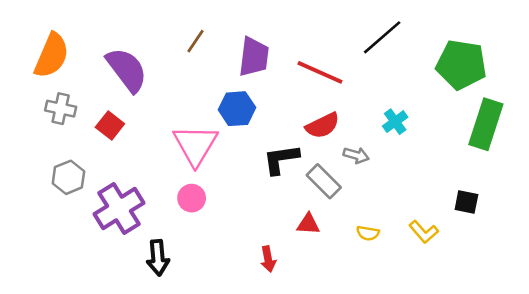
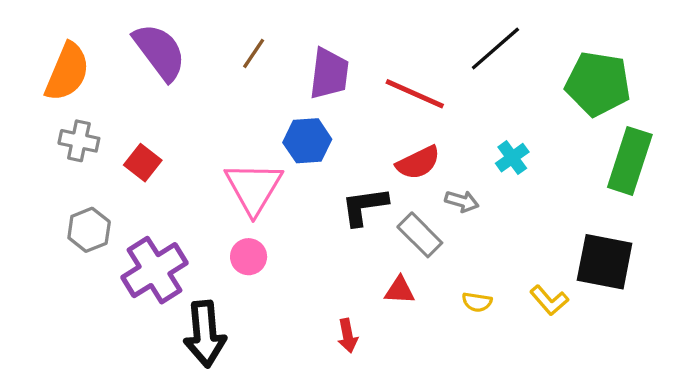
purple semicircle: (127, 70) -> (160, 52), moved
black square: (466, 202) -> (605, 262), size x1.8
black arrow: (158, 258) -> (205, 334), size x1.4

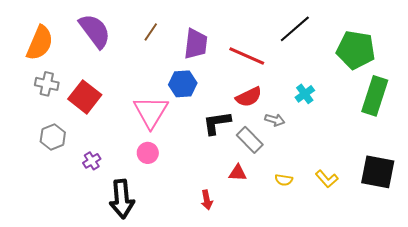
red square: (143, 163) -> (85, 97), size x1.5
black square: (605, 262) -> (378, 172), moved
purple cross: (155, 270) -> (92, 161), size x0.5

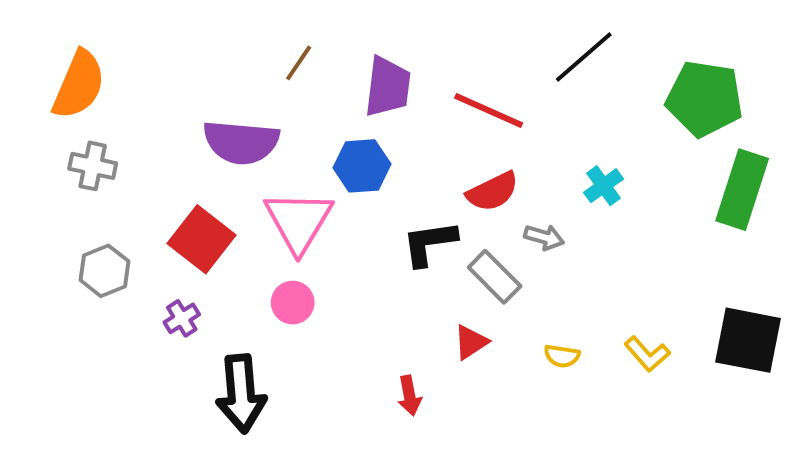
purple semicircle: (95, 31) -> (241, 142), moved, turned 132
red square: (85, 97) -> (202, 239), moved
red triangle: (238, 173) -> (471, 342), turned -36

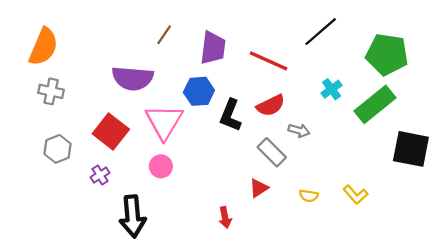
cyan cross: (604, 186) -> (332, 89), moved
green rectangle: (742, 190) -> (375, 104), moved, turned 33
black L-shape: (429, 243) -> (230, 115), moved, turned -60
black square: (748, 340) -> (411, 149), moved

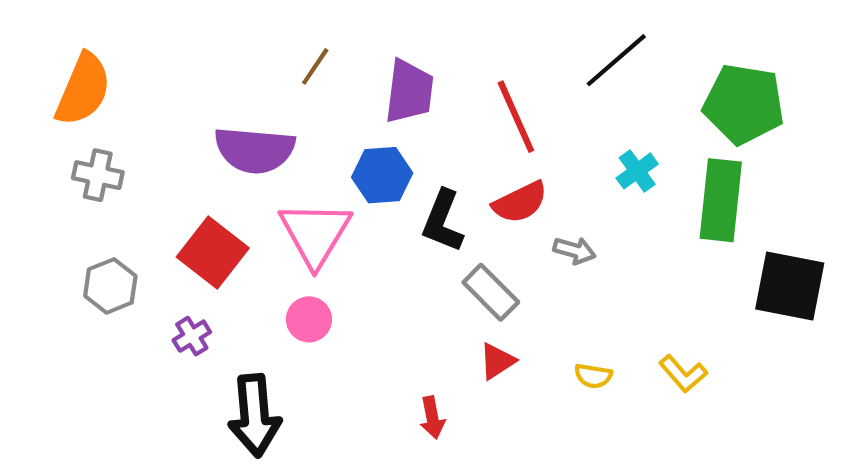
red line: (268, 61) -> (516, 117), turned 42
green rectangle: (375, 104) -> (721, 200), turned -45
gray rectangle: (272, 152) -> (491, 292), moved

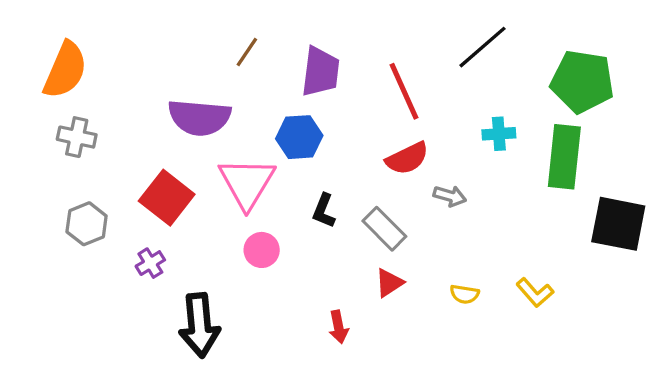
cyan cross: (637, 171) -> (499, 134), turned 32
black L-shape: (443, 221) -> (324, 211), moved, size x0.7
pink circle: (309, 319) -> (262, 250), moved

